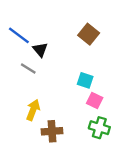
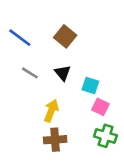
brown square: (89, 34) -> (65, 36), moved
black triangle: (40, 50) -> (63, 73), moved
yellow arrow: (33, 110) -> (51, 111), moved

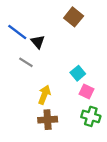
brown square: (65, 36) -> (74, 17), moved
black triangle: (63, 73) -> (38, 42), moved
cyan square: (90, 86) -> (78, 73), turned 32

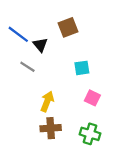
brown square: (74, 17) -> (68, 27), moved, turned 30
cyan square: (78, 73) -> (82, 68), moved, turned 32
green cross: (91, 116) -> (90, 134), moved

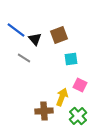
brown square: (68, 27) -> (59, 35), moved
yellow arrow: (47, 101) -> (62, 97), moved
green cross: (90, 134) -> (78, 116), turned 30

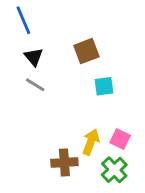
blue line: (16, 30) -> (23, 20), moved, turned 30
black triangle: (35, 39) -> (34, 57), moved
pink square: (80, 85) -> (120, 139), moved

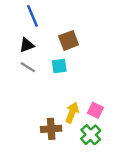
blue line: (23, 20) -> (32, 16), moved
black triangle: (34, 57) -> (27, 45), turned 49
cyan square: (104, 86) -> (59, 66), moved

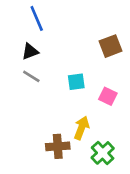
brown square: (69, 40) -> (111, 46), moved
cyan square: (59, 66) -> (76, 82), moved
pink square: (95, 110) -> (108, 96), moved

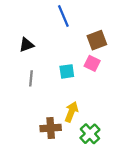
blue line: (37, 18) -> (63, 16), moved
gray line: (31, 76) -> (31, 78), moved, turned 63
pink square: (108, 96) -> (92, 63), moved

